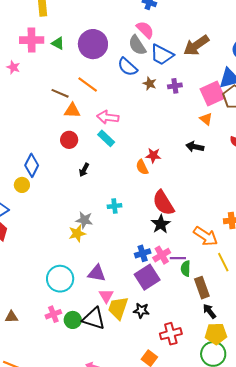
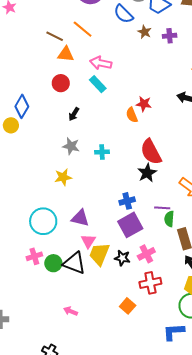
gray star: (84, 220) -> (71, 146), moved
pink cross: (162, 255) -> (146, 254), moved

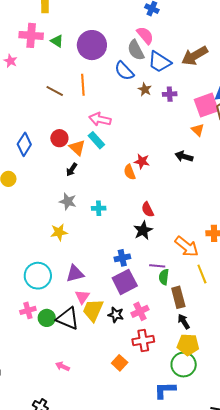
orange line: (83, 29) -> (83, 85), turned 45
orange triangle: (66, 54) -> (77, 148), moved, turned 36
blue diamond: (22, 106) -> (24, 144), moved
red semicircle: (151, 152) -> (148, 210), size x0.6
purple triangle: (80, 218) -> (75, 274), turned -30

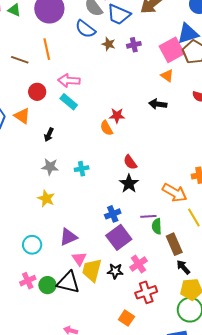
red circle: (59, 138) -> (37, 92), moved
orange triangle: (77, 148) -> (22, 116), moved
yellow star: (59, 232) -> (46, 199), turned -30
cyan circle: (38, 276) -> (32, 245), size x0.7

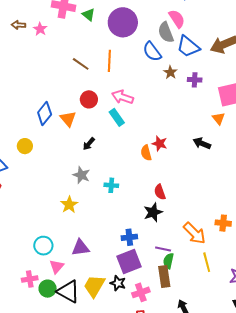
brown rectangle: (174, 244) -> (164, 276), moved
pink triangle: (79, 259) -> (57, 267), moved
black star: (115, 271) -> (118, 283), moved

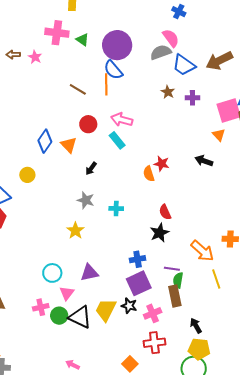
gray semicircle: (166, 32) -> (161, 52), turned 95
blue semicircle: (152, 52) -> (113, 70), moved

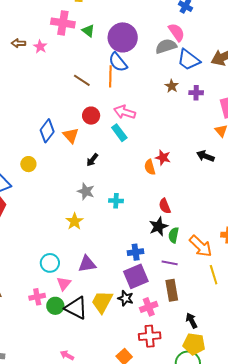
green semicircle: (178, 280) -> (174, 235), moved

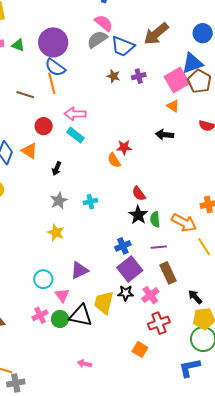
gray star: (86, 191) -> (59, 201), turned -30

